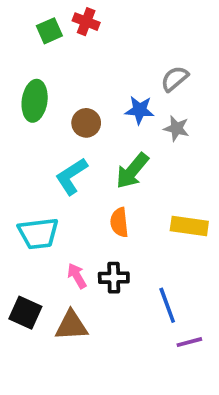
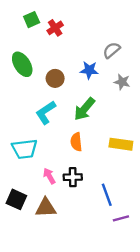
red cross: (86, 22) -> (55, 28), moved, turned 35
green ellipse: (35, 101) -> (22, 64), turned -40
gray star: (176, 128) -> (122, 82), moved

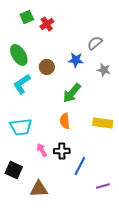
cyan L-shape: (46, 112) -> (22, 84), moved
blue line: (107, 195) -> (80, 166), moved, turned 48
brown triangle: (46, 208) -> (39, 189), moved

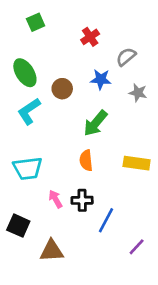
red cross: (47, 24) -> (90, 37), moved
purple line: (103, 186) -> (137, 247), turned -32

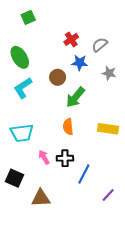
red cross: (90, 37) -> (71, 39), moved
brown circle: (62, 89) -> (58, 77), moved

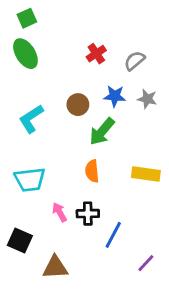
green square: (28, 17) -> (27, 18), moved
green ellipse: (20, 57) -> (25, 54), moved
blue star: (80, 63) -> (115, 96), moved

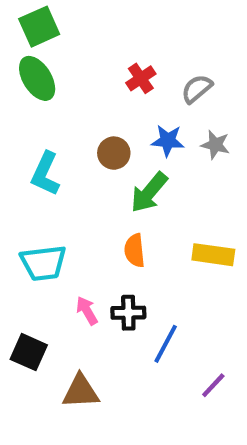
green square: (27, 18) -> (39, 27), size x1.4
cyan L-shape: (31, 119) -> (45, 174), turned -32

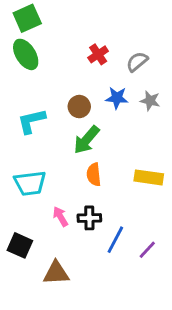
cyan L-shape: (45, 174) -> (31, 121), turned 52
green arrow: (149, 192) -> (86, 140), moved
purple line: (213, 385) -> (147, 250), moved

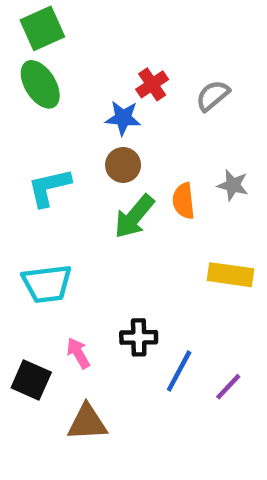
blue star: (117, 98) -> (123, 118), moved
gray star: (150, 101) -> (233, 185), moved
orange semicircle: (94, 175) -> (184, 201), moved
pink arrow: (60, 217) -> (78, 353), moved

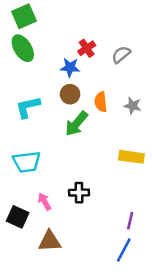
orange semicircle: (184, 201) -> (101, 102), moved
blue line: (179, 371) -> (124, 250), moved
purple line: (228, 387) -> (130, 221), turned -30

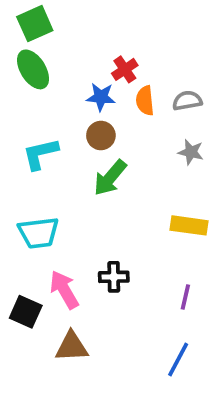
gray semicircle: (121, 55) -> (187, 101), moved, turned 30
orange semicircle: (101, 102) -> (145, 101), moved
pink arrow: (44, 202) -> (64, 290), size x1.5
purple line: (130, 221) -> (185, 297), moved

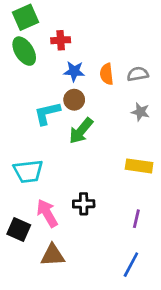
red cross: (125, 69) -> (61, 40), moved, turned 30
cyan L-shape: (40, 154) -> (47, 113), moved

